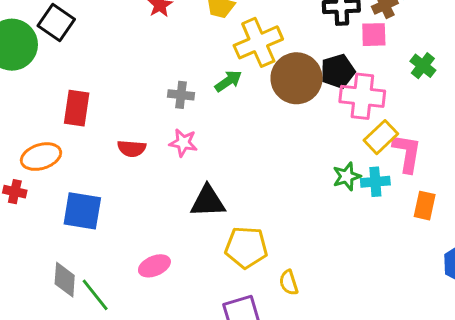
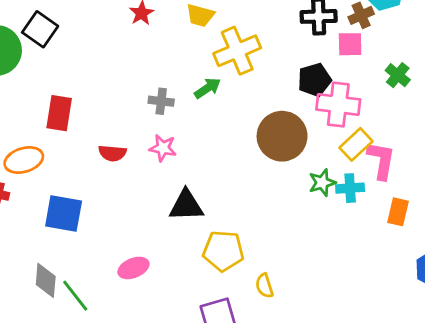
brown circle: (296, 78) -> (282, 136), moved

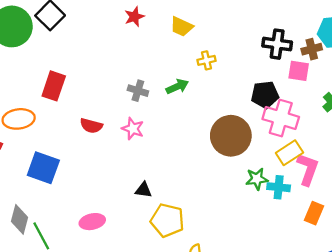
yellow cross: (237, 51) -> (206, 60), size x0.5
black triangle: (186, 205) -> (143, 190), moved, size x0.6

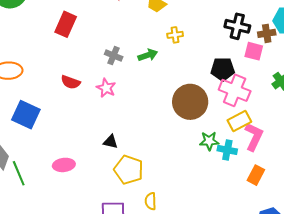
red rectangle: (54, 86) -> (66, 24), moved

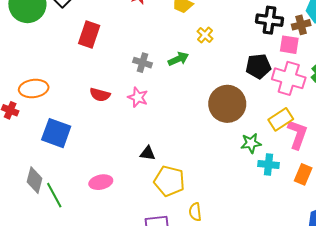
yellow cross: (175, 35) -> (205, 35), turned -35
pink cross: (235, 90) -> (289, 78), moved
cyan cross: (227, 150) -> (269, 164), moved

